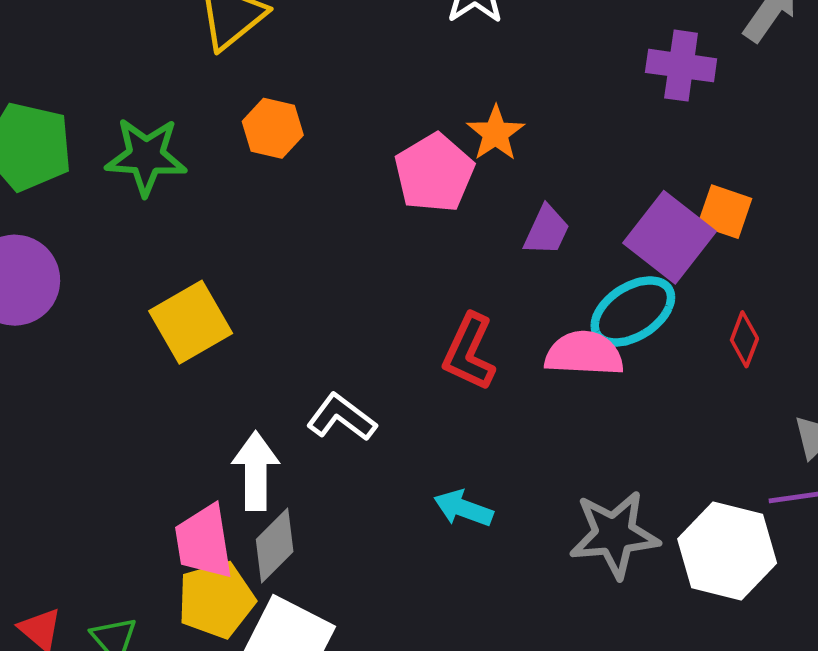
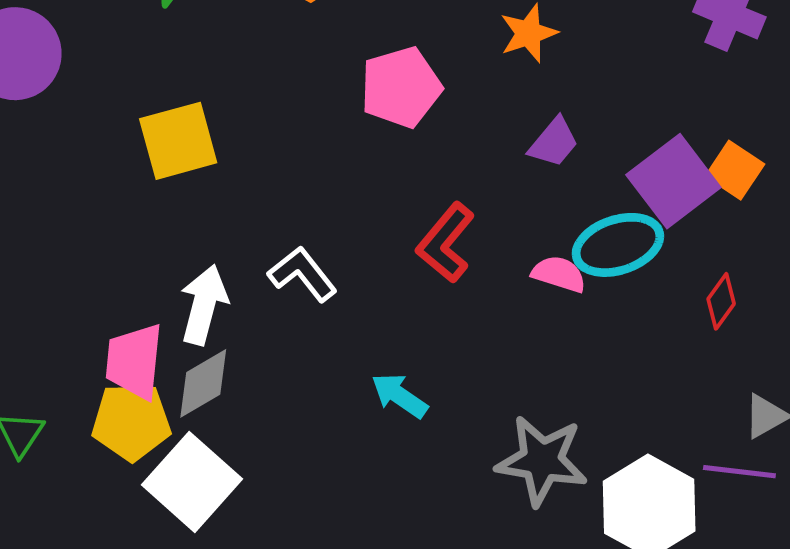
pink pentagon: (434, 173) -> (401, 87), moved
pink semicircle: (584, 354) -> (559, 274), size x0.7

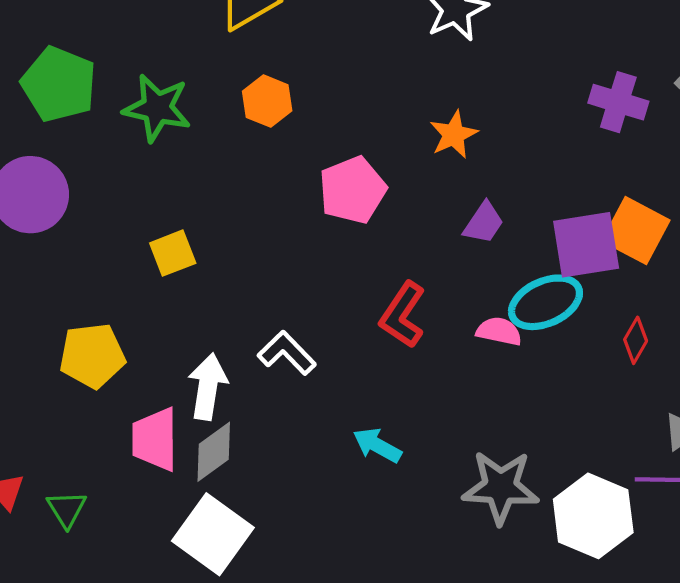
yellow square: (178, 141) -> (173, 253), size x0.7
orange square: (735, 170) -> (636, 231), size x1.4
purple square: (673, 181) -> (586, 245), turned 34
yellow pentagon: (131, 422) -> (92, 356), moved

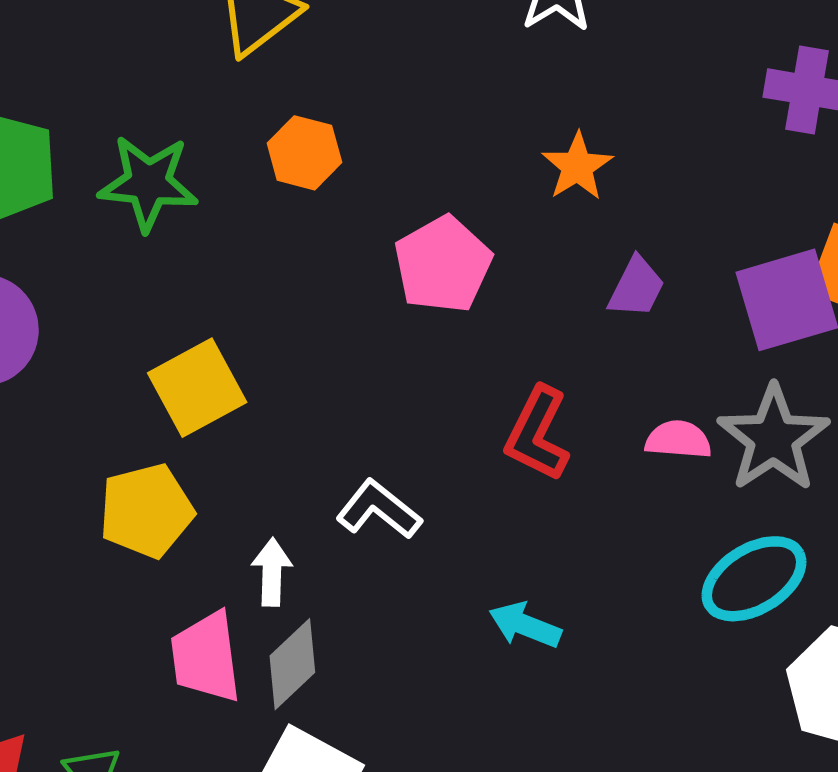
yellow square: (173, 253) -> (197, 388), size x1.4
cyan ellipse: (545, 302) -> (754, 579), moved
yellow pentagon: (92, 356) -> (146, 511), moved
white arrow: (208, 387) -> (272, 572), size x0.7
gray star: (501, 487) -> (773, 438), moved, turned -30

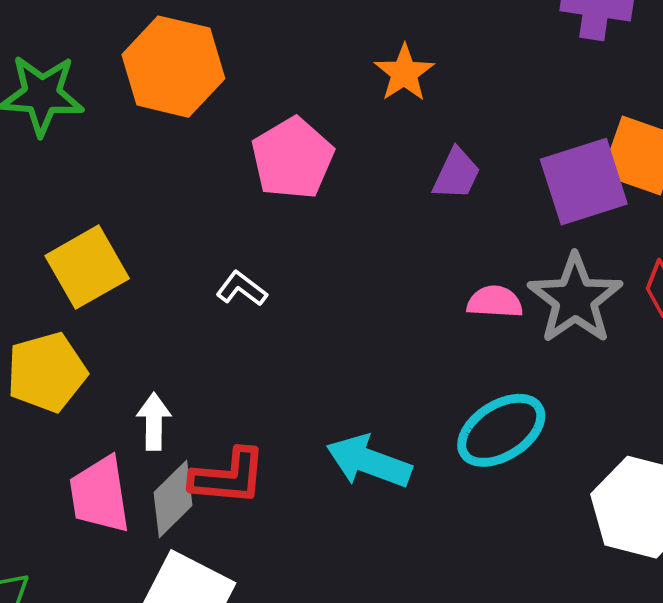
orange hexagon: (304, 153) -> (173, 67), size x1.6
red L-shape: (537, 434) -> (228, 477), moved, turned -110
white L-shape: (379, 509) -> (242, 289), moved, size x0.7
cyan ellipse: (754, 579) -> (501, 430), moved
cyan arrow: (525, 625) -> (369, 461), size x1.4

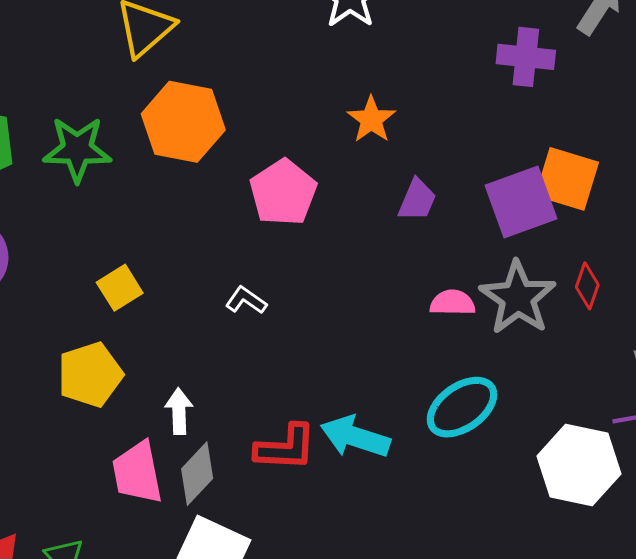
yellow square: (87, 267) -> (120, 288), size x0.7
red L-shape: (228, 477) -> (286, 448), moved

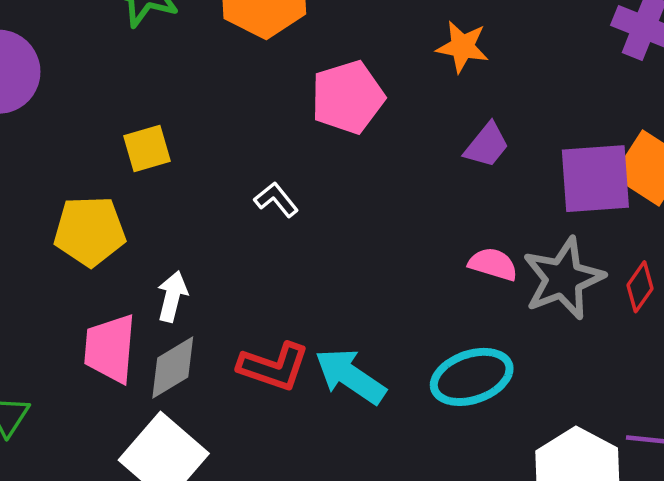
orange star: (371, 119) -> (462, 47), turned 30

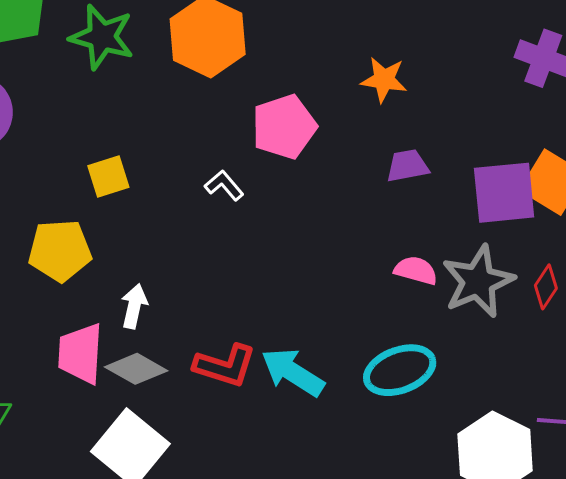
purple trapezoid: (487, 145) -> (407, 166), turned -138
white L-shape: (276, 200) -> (224, 185), moved
gray diamond: (173, 368) -> (136, 369), turned 62

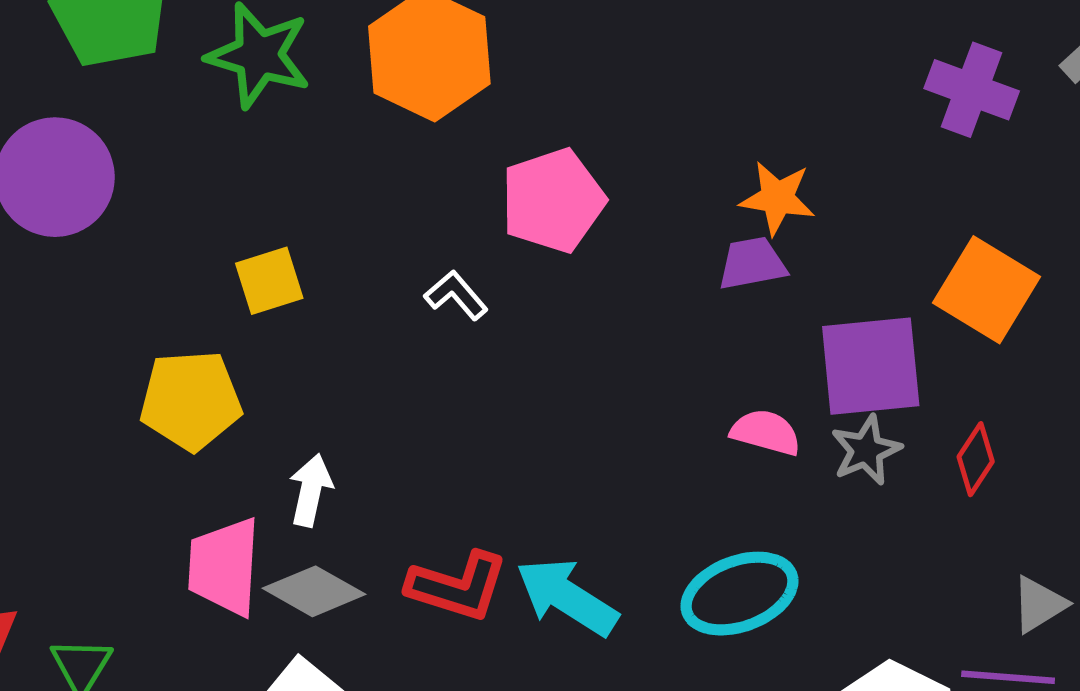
orange star: (384, 80) -> (777, 198), moved
purple square: (504, 193) -> (871, 366), moved
gray star: (478, 281) -> (866, 450), size x0.6

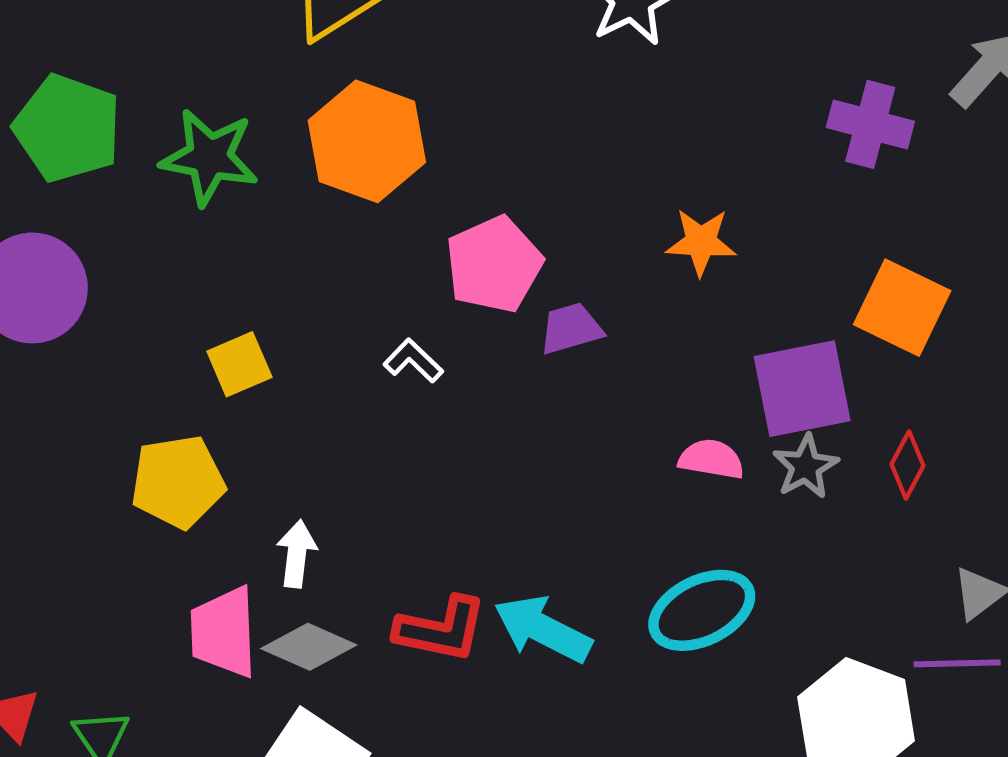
purple trapezoid: (752, 263) -> (571, 328), moved

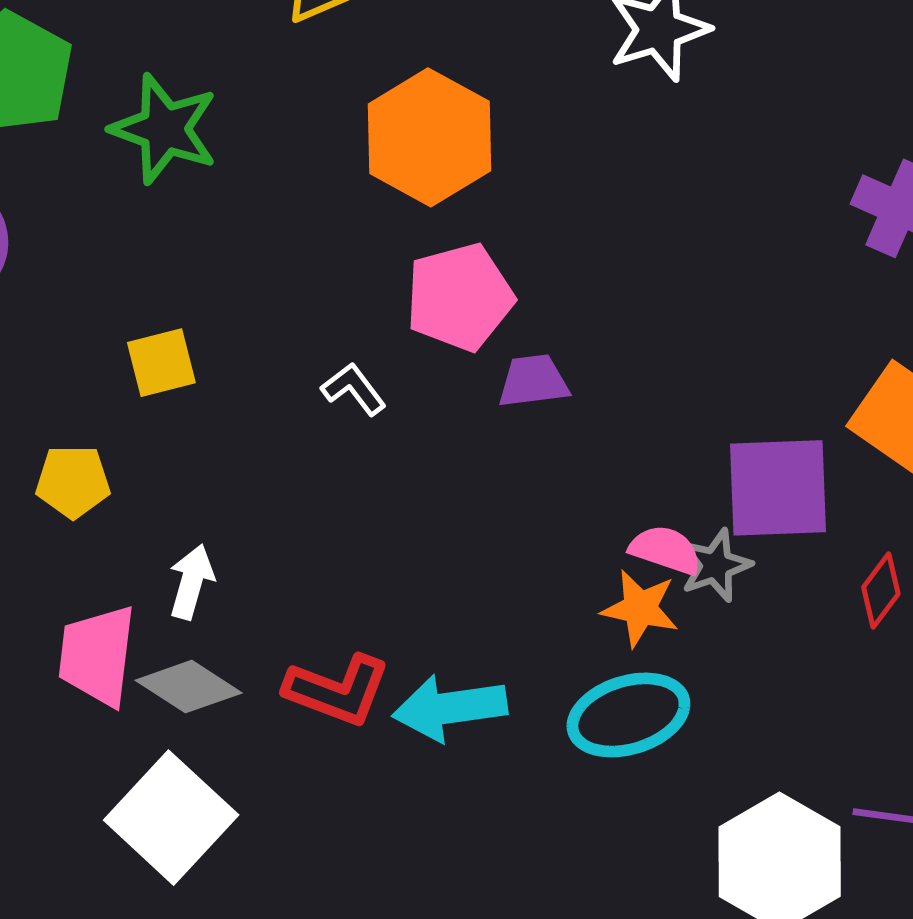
orange hexagon: (367, 141) -> (429, 137), moved
orange star: (701, 242) -> (640, 608), moved
gray star: (806, 467) -> (715, 565), moved
yellow pentagon: (178, 482) -> (73, 482), size x0.7
cyan arrow: (543, 629) -> (450, 708), turned -44

